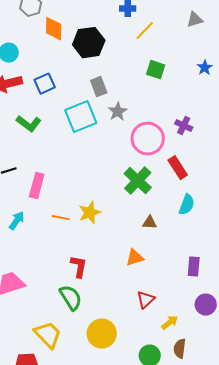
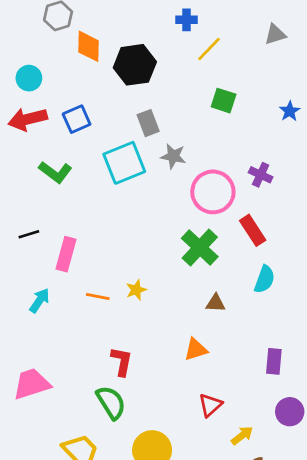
blue star: (205, 68) -> (290, 111), moved
gray star: (118, 112) -> (173, 156), turned -30
yellow star: (90, 213) -> (136, 290), size x0.7

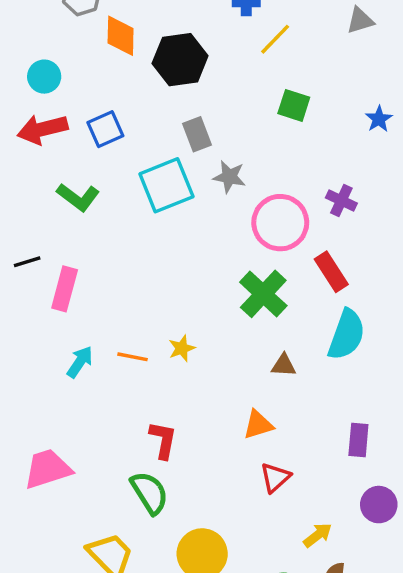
black line: (29, 234) -> (27, 262), moved
pink rectangle: (66, 254) -> (65, 289), moved
cyan semicircle: (265, 279) -> (347, 335), size x1.4
cyan arrow: (40, 300) -> (80, 362), moved
red triangle: (210, 405) -> (275, 477), moved

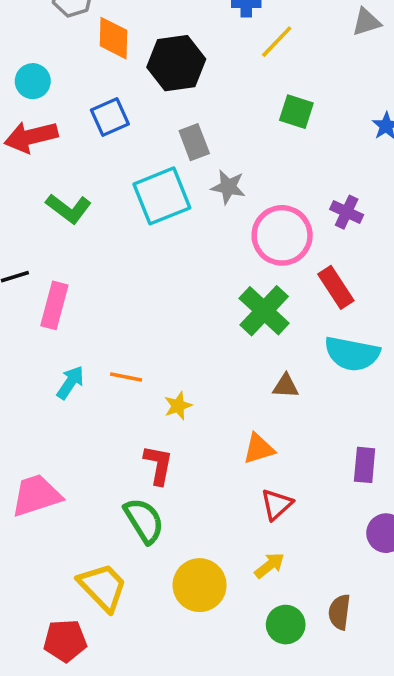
blue square: (105, 129) -> (110, 117), moved
cyan semicircle: (347, 335) -> (352, 354), turned 81
yellow star: (182, 348) -> (178, 406), moved
yellow arrow: (318, 535) -> (269, 565), moved

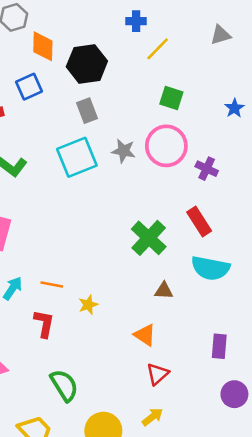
blue square: (110, 117) -> (29, 87), moved
gray rectangle: (194, 142) -> (87, 111), moved
pink circle: (282, 235) -> (166, 146), moved
orange triangle: (259, 449) -> (145, 335), turned 50
red L-shape: (158, 465) -> (44, 324), moved

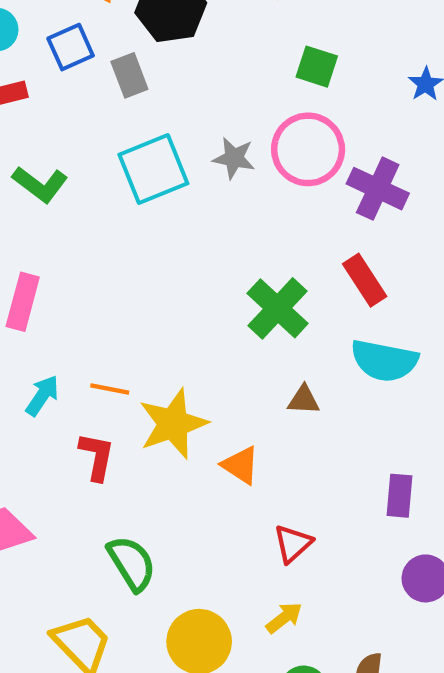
gray rectangle: (87, 111) -> (129, 75), moved
purple cross: (207, 169) -> (378, 189), size x1.5
yellow star: (88, 305) -> (173, 424), size x2.0
orange triangle: (145, 335) -> (240, 465), moved

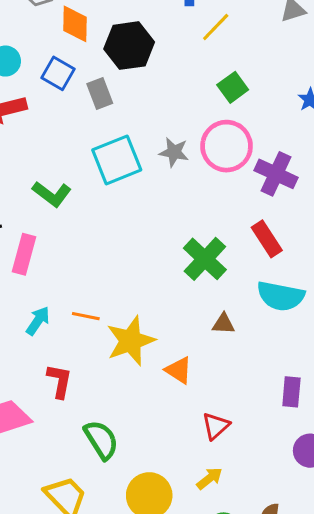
blue square: (71, 47) -> (58, 73), turned -36
green square: (317, 67) -> (233, 87), turned 36
green L-shape: (40, 184) -> (52, 194), moved
red L-shape: (97, 456) -> (60, 381), moved

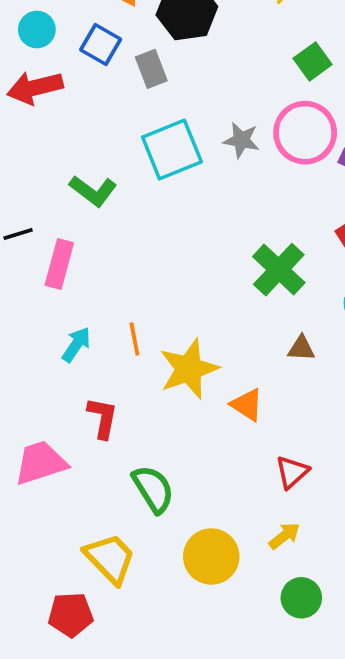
orange line: (86, 316) -> (134, 339), turned 68

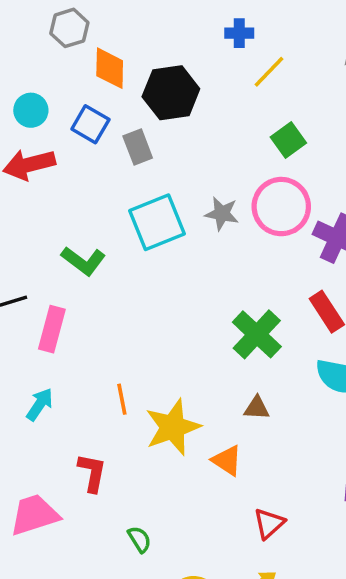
cyan arrow: (76, 345) -> (40, 404), moved
brown triangle: (301, 348) -> (257, 408), moved
green semicircle: (153, 489) -> (139, 539), size x0.6

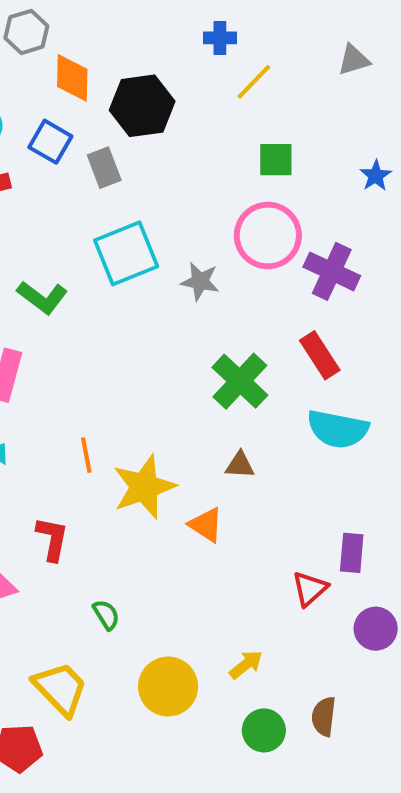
green square: (288, 140) -> (276, 160), turned 36
gray star: (222, 214) -> (200, 281), moved
red triangle: (269, 523) -> (310, 589), moved

